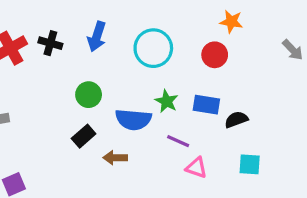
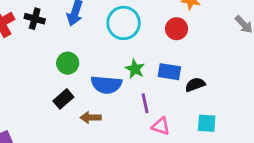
purple line: (178, 141) -> (145, 103), turned 54

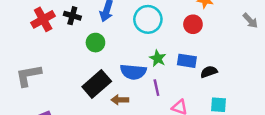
green circle: (68, 63) -> (95, 43), moved
black rectangle: (63, 99) -> (97, 84), size x1.6
purple line: (145, 103) -> (156, 88), moved

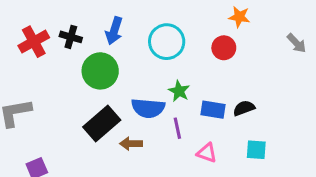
green circle: (95, 43) -> (100, 71), size x1.5
blue rectangle: (187, 61) -> (213, 110), moved

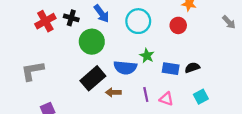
blue arrow: (114, 31) -> (102, 14), turned -54
purple line: (177, 128) -> (146, 95), moved
cyan square: (256, 150) -> (201, 97), turned -32

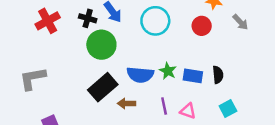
black cross: (71, 18) -> (88, 18), moved
gray arrow: (229, 22) -> (240, 22), moved
green star: (147, 56) -> (168, 71), moved
black semicircle: (192, 68) -> (218, 75), turned 104

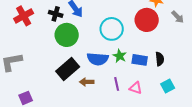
cyan circle: (155, 21) -> (112, 29), moved
red circle: (202, 26) -> (147, 20), size x1.5

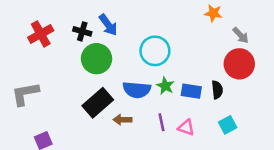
red circle: (147, 20) -> (239, 64), moved

